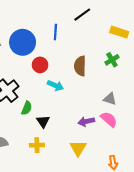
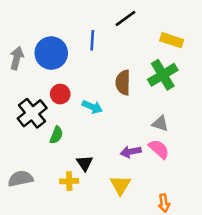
green cross: (112, 60) -> (163, 75), size x1.6
red circle: (40, 65) -> (60, 94), moved
black triangle: (43, 121) -> (85, 163), moved

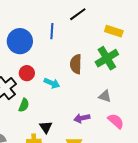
pink semicircle: (159, 149) -> (116, 121), moved

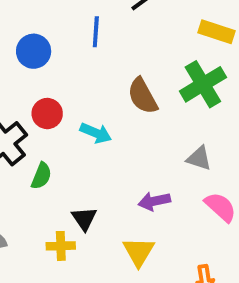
blue circle: (20, 41) -> (34, 51), size x0.7
brown semicircle: (76, 64) -> (143, 96), turned -30

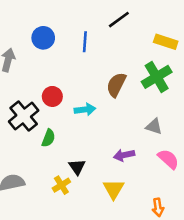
blue circle: (34, 51) -> (43, 38), moved
brown semicircle: (143, 96) -> (116, 85), turned 55
cyan arrow: (96, 133) -> (85, 109), turned -30
yellow cross: (61, 246) -> (61, 185), turned -30

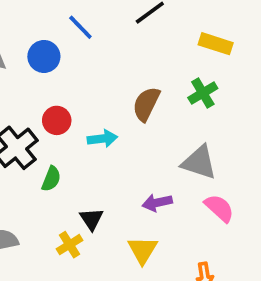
blue circle: (43, 38) -> (44, 56), moved
blue line: (85, 42) -> (80, 27), moved, turned -48
green cross: (157, 77) -> (203, 93), size x0.7
gray triangle: (154, 126) -> (199, 162), size x1.5

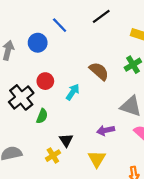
brown semicircle: (146, 104) -> (99, 71), turned 105
cyan arrow: (102, 139) -> (73, 92), turned -49

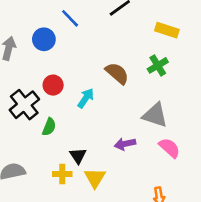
yellow cross: (53, 156) -> (62, 174), turned 32
yellow triangle: (97, 159) -> (95, 178), moved

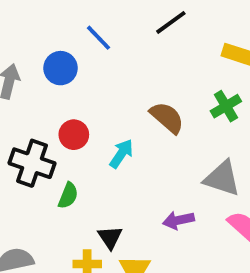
black cross: (24, 105) -> (32, 163), turned -32

